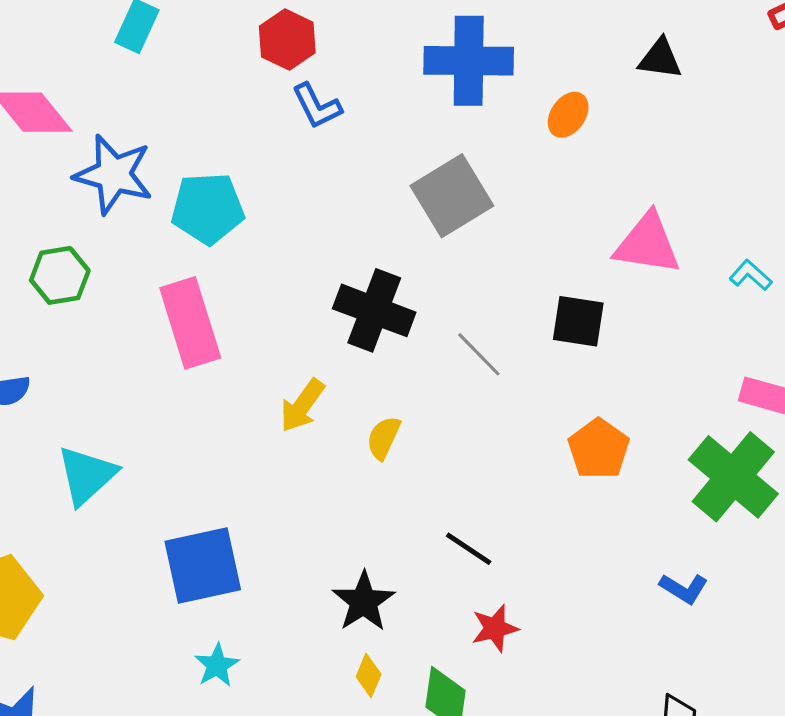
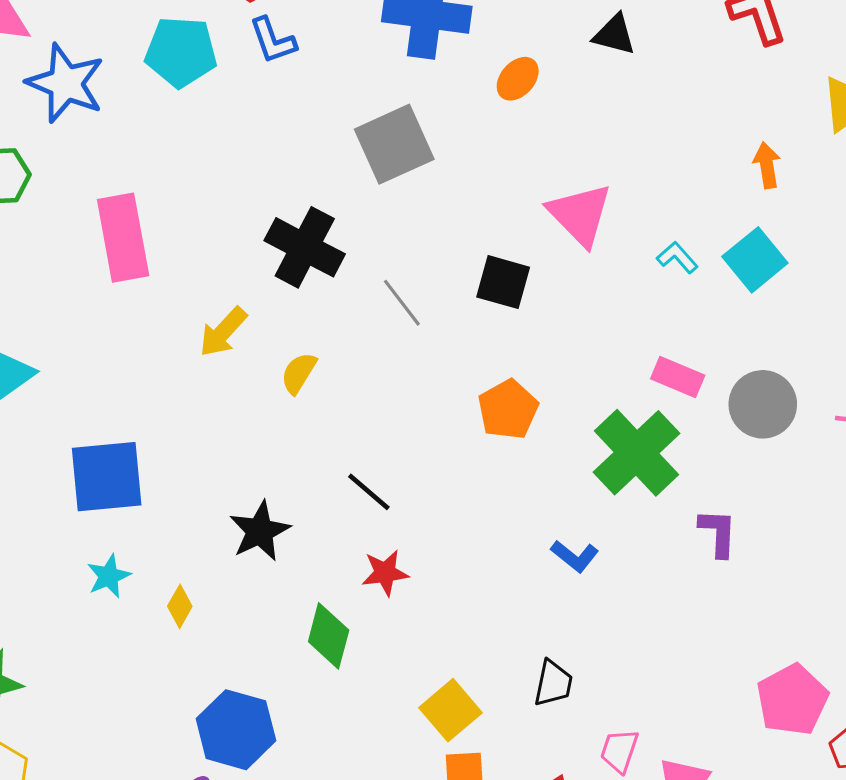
cyan pentagon: (208, 208) -> (181, 52), moved
pink triangle: (647, 244) -> (580, 214), turned 30
yellow diamond: (369, 675) -> (180, 606), moved

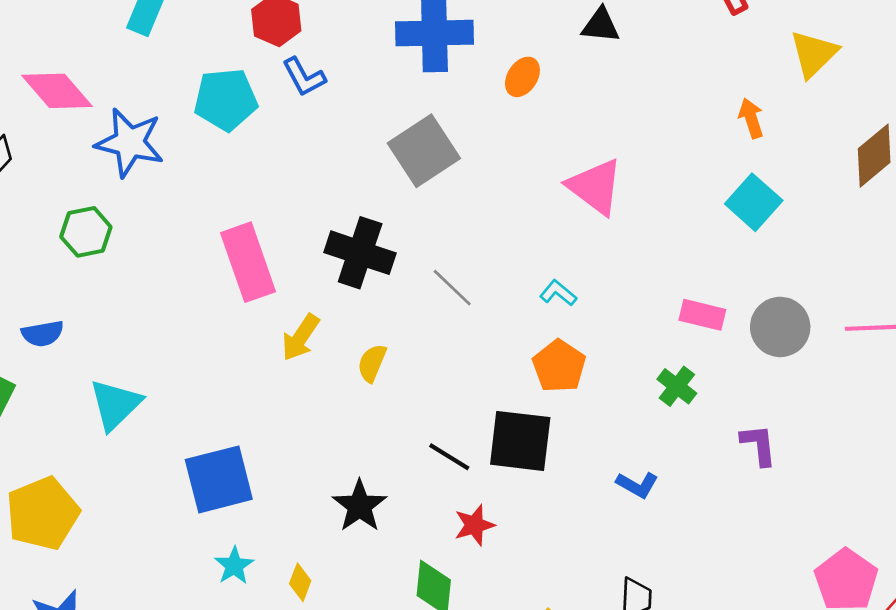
pink rectangle: (123, 238) -> (248, 262), moved
cyan L-shape: (677, 257) -> (558, 293), moved
black square: (503, 282) -> (520, 441), moved, size x1.4
green cross: (636, 453) -> (677, 386), size x0.5

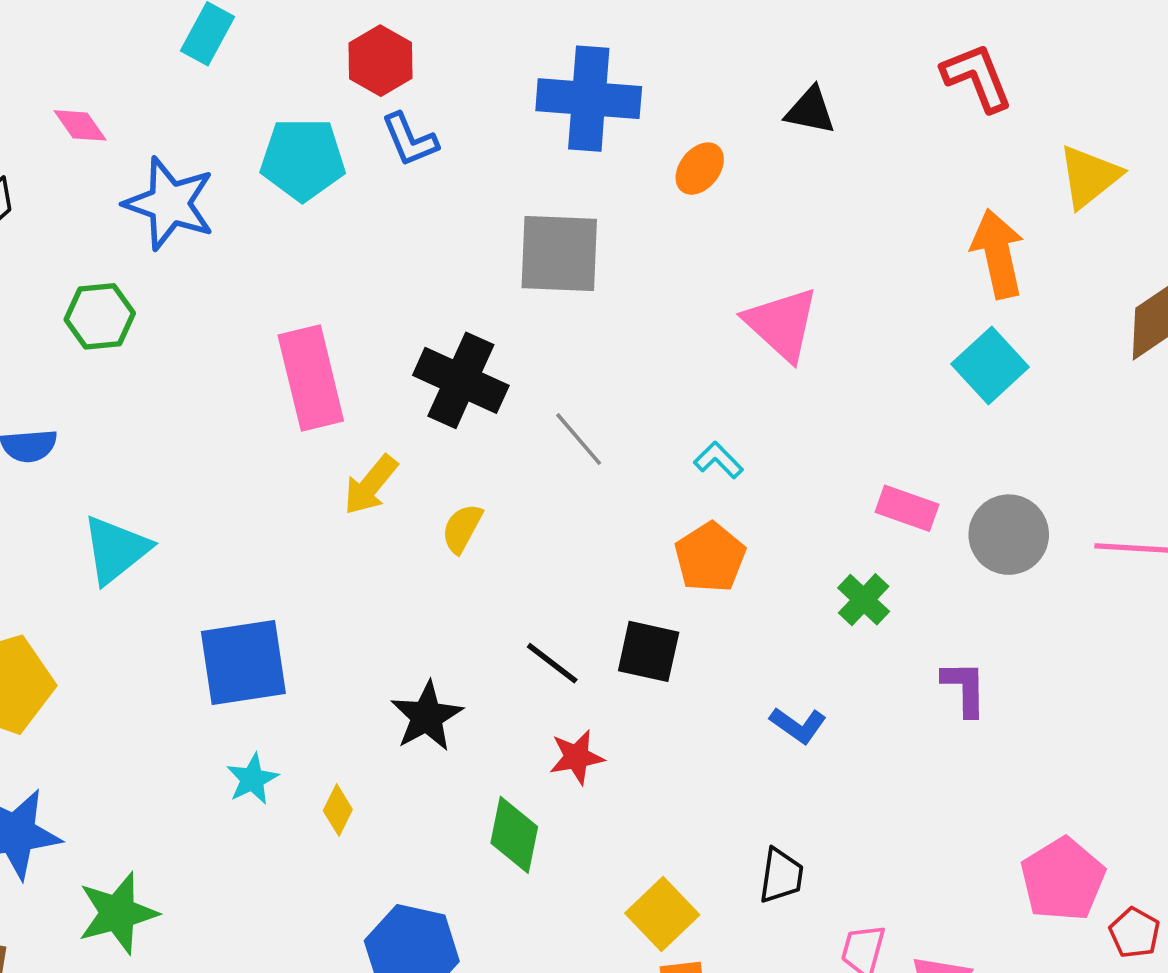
pink diamond: (57, 91) -> (80, 125), size x0.6
orange arrow: (751, 118) -> (998, 254), size x1.6
gray square: (424, 151) -> (559, 254), turned 30
black square: (520, 441) -> (649, 651), size x0.7

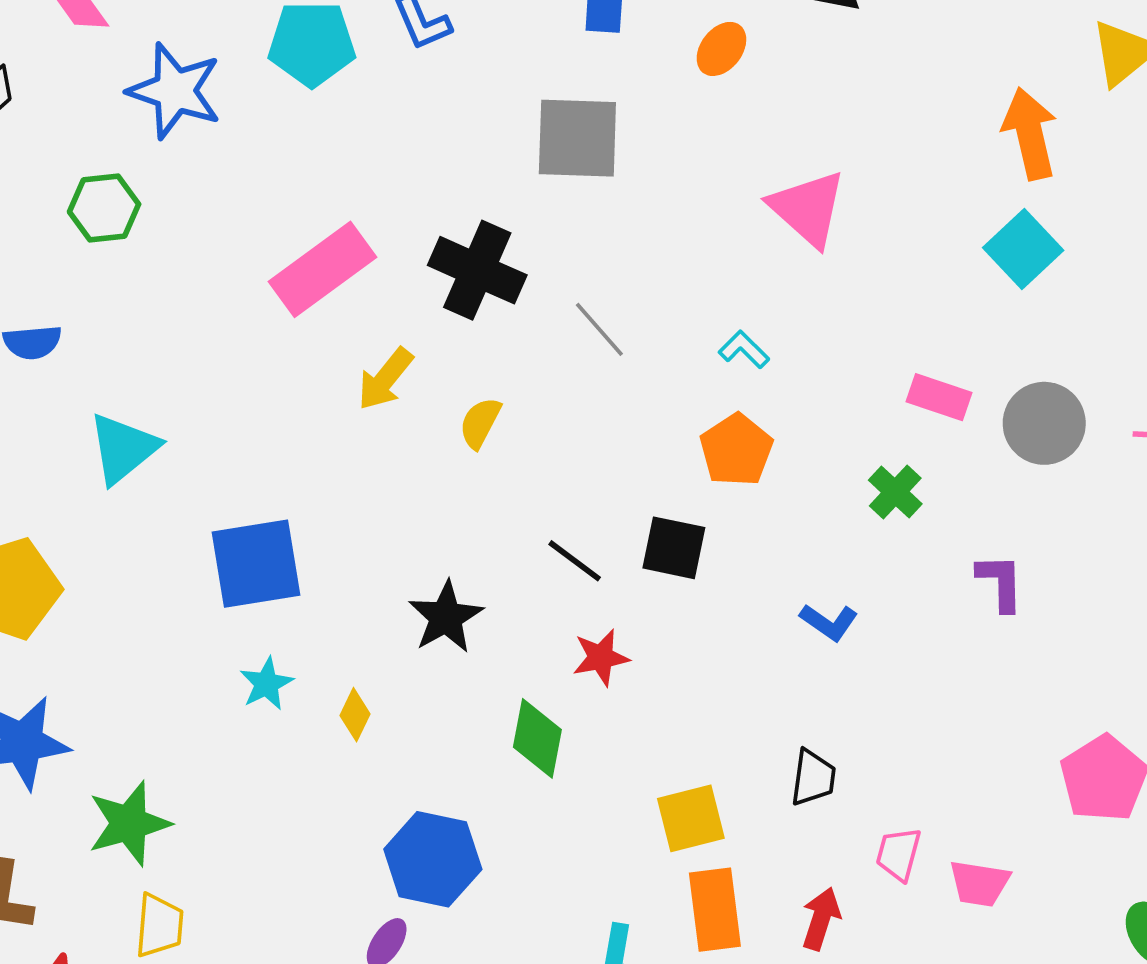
pink rectangle: (311, 378) -> (323, 269), turned 68
yellow square: (662, 914) -> (691, 818), turned 30

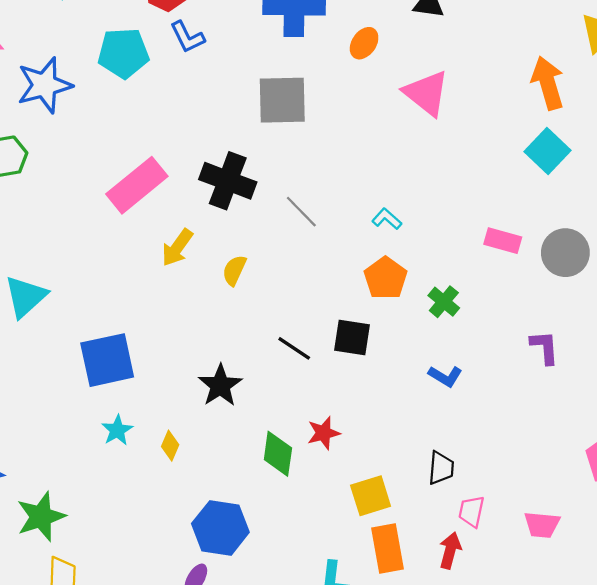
blue star: (175, 91) -> (45, 85), turned -30
pink triangle: (808, 208) -> (426, 93), moved
green cross: (895, 492) -> (444, 302), moved
red star: (601, 657) -> (324, 433), moved
pink trapezoid: (899, 854) -> (471, 511), moved

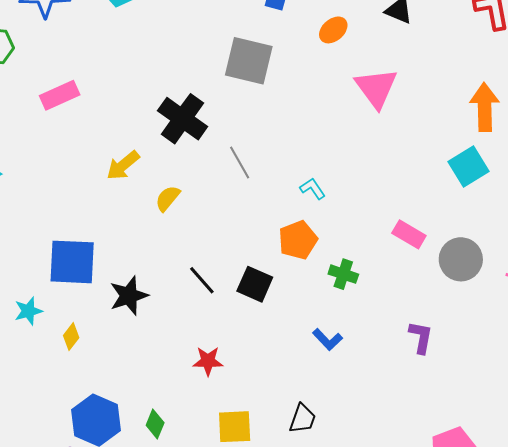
pink rectangle: (137, 185) -> (60, 95), moved, size x0.7
green cross: (444, 302) -> (343, 274), turned -36
blue square: (107, 360) -> (72, 262), moved
green diamond: (278, 454) -> (155, 424), moved, size x0.7

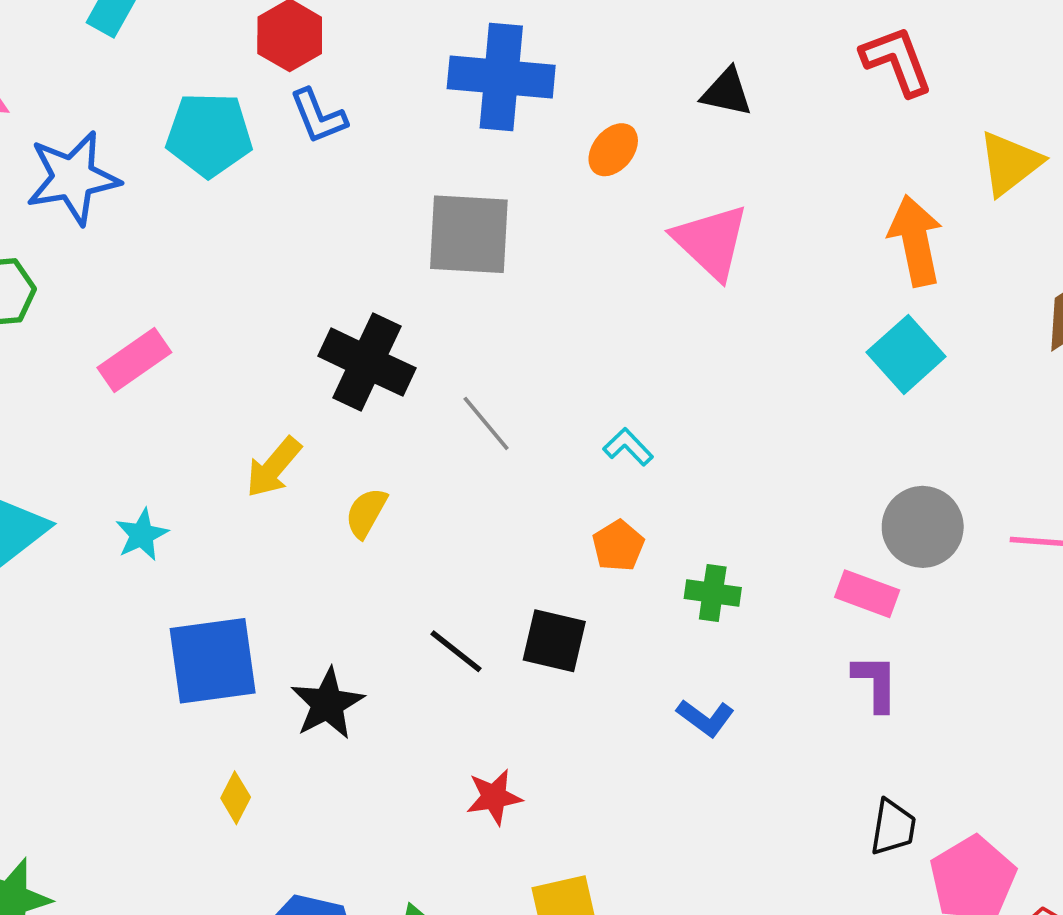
pink rectangle: (409, 234) -> (867, 594), moved
orange pentagon: (298, 240) -> (618, 546), size x0.7
cyan star: (28, 311) -> (142, 535), moved
black trapezoid: (302, 419) -> (893, 827), moved

